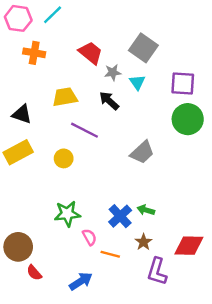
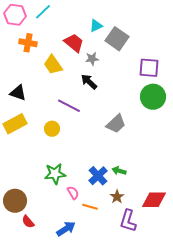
cyan triangle: (137, 82) -> (96, 26), moved, turned 40
yellow trapezoid: (65, 97) -> (53, 65), moved, turned -115

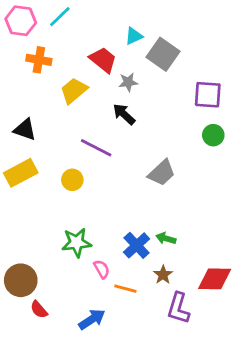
yellow trapezoid: (53, 65) -> (74, 91), turned 85
green circle: (153, 97) -> (213, 135), size x0.6

